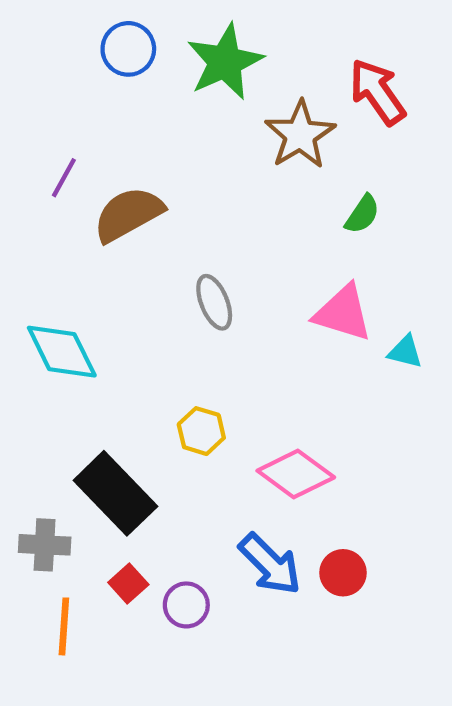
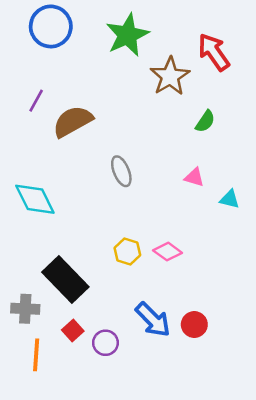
blue circle: (128, 49) -> (51, 26), moved, size x1.4
pink triangle: (343, 313) -> (194, 177), size x0.6
yellow hexagon: (201, 431) -> (127, 252), moved
pink diamond: (296, 474) -> (168, 252), moved, size x0.7

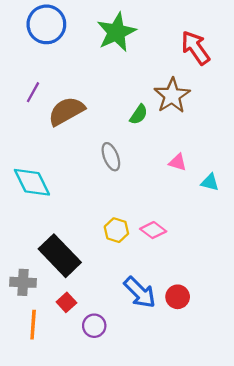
brown star: (170, 76) -> (172, 96), moved
green semicircle: (205, 121) -> (139, 114), moved
purple circle: (105, 343) -> (94, 326), moved

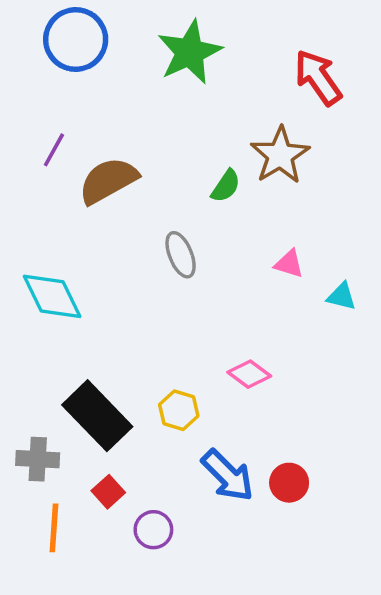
yellow hexagon: (116, 230) -> (179, 410), moved

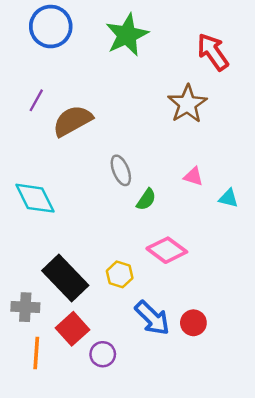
green semicircle: (226, 186) -> (146, 199), moved
pink diamond: (249, 374) -> (167, 250), size x1.4
red square: (108, 492) -> (72, 329), size x1.5

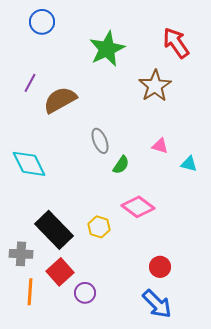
blue circle: (51, 27) -> (42, 22), size x0.7
green star: (127, 35) -> (107, 49), moved
blue arrow: (152, 318) -> (157, 304), moved

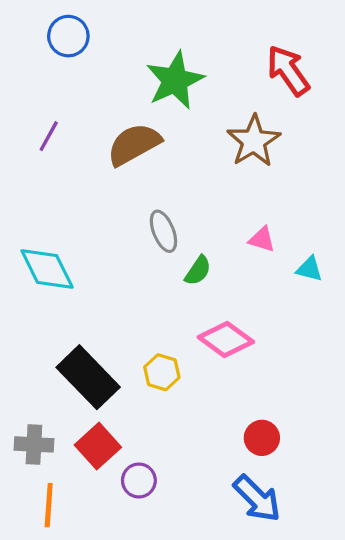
brown semicircle: (60, 100) -> (134, 144), moved
gray cross: (21, 254) -> (34, 444), moved
orange line: (30, 292) -> (49, 505), moved

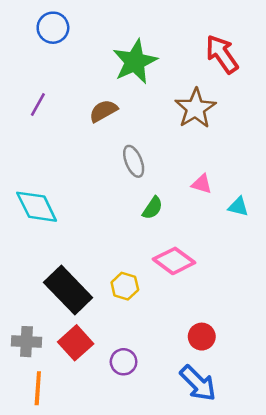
brown semicircle: (134, 144) -> (103, 111), size x0.7
gray ellipse: (163, 231) -> (134, 161), moved
purple circle: (139, 480) -> (124, 362), moved

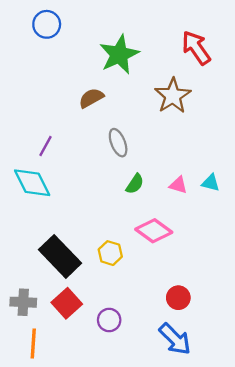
purple line: (38, 105) -> (46, 146), moved
pink triangle: (202, 184) -> (178, 185), moved

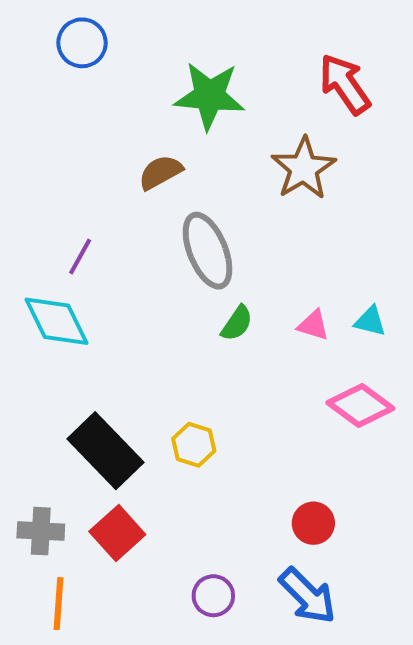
green star: (119, 54) -> (209, 96), turned 30
gray ellipse: (118, 143) -> (207, 251), size x1.5
pink diamond: (154, 231) -> (360, 406), moved
purple circle: (109, 320) -> (213, 596), moved

